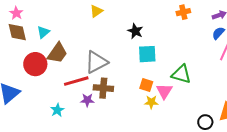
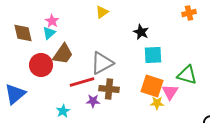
pink star: (16, 13) -> (52, 21), moved
orange square: (146, 85) -> (152, 86), size x1.6

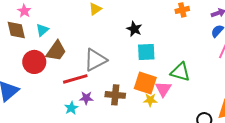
pink star: (52, 21) -> (24, 11), moved
brown cross: (109, 89) -> (115, 95), moved
cyan star: (63, 111) -> (71, 108), moved

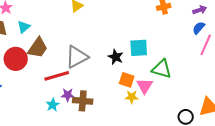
black star: (134, 29) -> (116, 57), moved
cyan square: (146, 52) -> (139, 48), moved
orange square: (145, 83) -> (127, 80), size x0.7
brown cross: (115, 95) -> (83, 101), moved

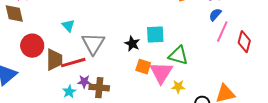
cyan triangle: (24, 27) -> (68, 26), moved, turned -32
brown trapezoid: (38, 48) -> (54, 60), moved, turned -35
gray triangle: (77, 57) -> (93, 44), turned -30
pink triangle: (145, 86) -> (161, 73), size x1.4
yellow star: (132, 97) -> (178, 87), moved

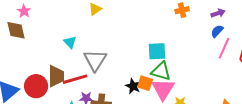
black star: (132, 44) -> (133, 86), moved
red circle: (32, 46) -> (36, 86), moved
green triangle: (178, 56) -> (161, 71), moved

